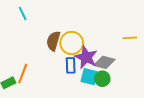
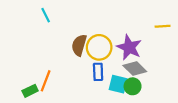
yellow line: (130, 38) -> (163, 26), moved
purple star: (86, 57) -> (129, 47), moved
gray diamond: (104, 62) -> (135, 69), turned 30

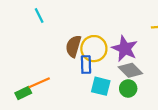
blue rectangle: (98, 72) -> (86, 65), moved
orange line: (46, 81) -> (39, 83), turned 45
cyan square: (118, 84) -> (101, 86), moved

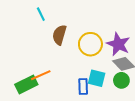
brown semicircle: (73, 46) -> (59, 35), moved
blue rectangle: (86, 65) -> (83, 87), moved
green rectangle: (23, 93) -> (26, 85), size x1.5

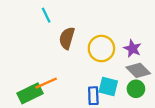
purple star: (118, 44) -> (132, 49), size x0.7

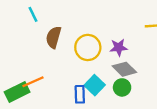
purple star: (132, 49) -> (119, 47), turned -30
cyan square: (108, 87) -> (95, 85), turned 30

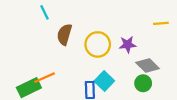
gray diamond: (124, 69) -> (148, 66), moved
green circle: (122, 87) -> (143, 83), moved

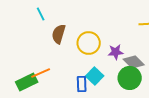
purple star: (128, 44) -> (116, 52), moved
green circle: (143, 83) -> (130, 78), size x1.5

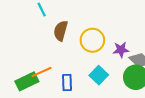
blue rectangle: (82, 84) -> (67, 82), moved

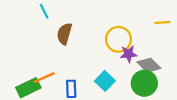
yellow circle: (92, 40) -> (118, 39), moved

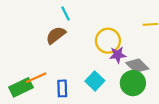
cyan line: (44, 11) -> (66, 14), moved
brown semicircle: (64, 34) -> (56, 35), turned 36

